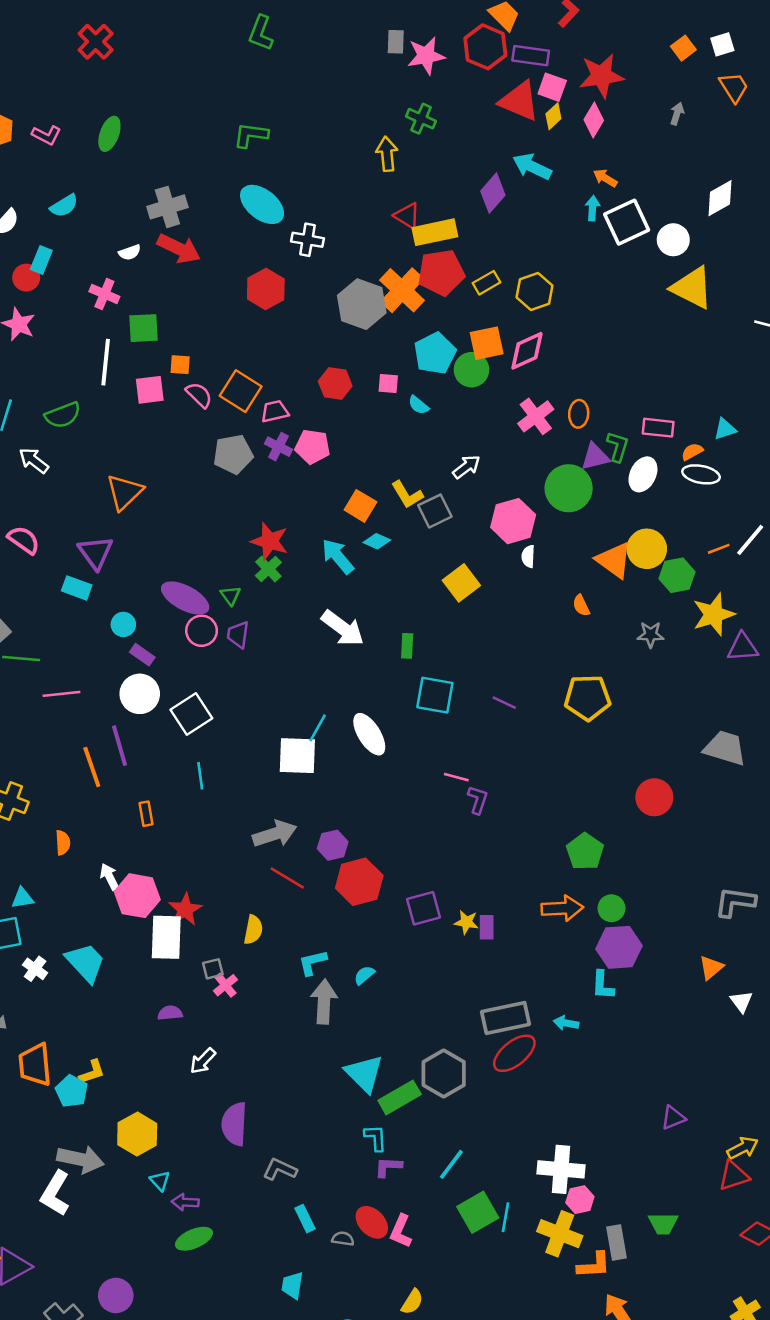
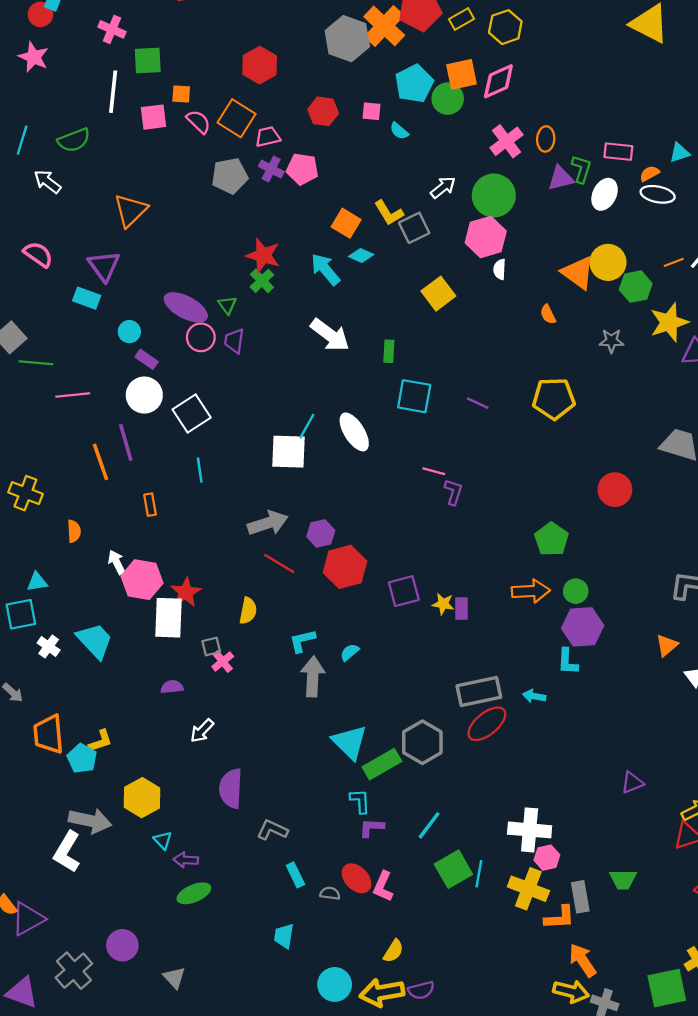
red hexagon: (266, 289) -> (260, 65), moved
green circle: (569, 488) -> (494, 195), moved

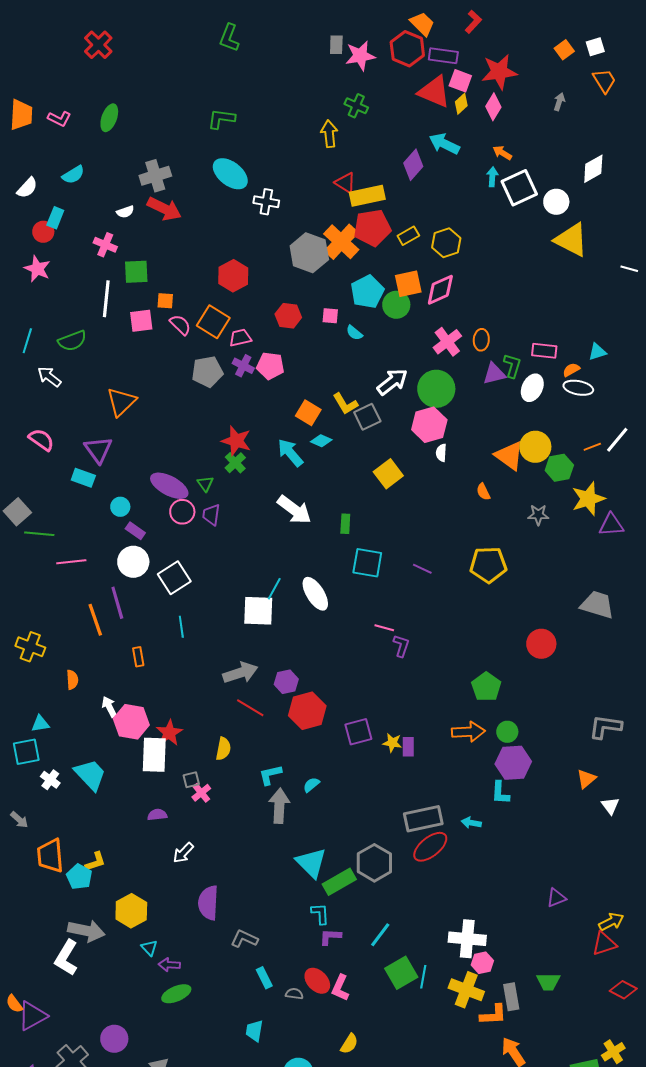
white arrow: (443, 187) -> (392, 382), size x1.4

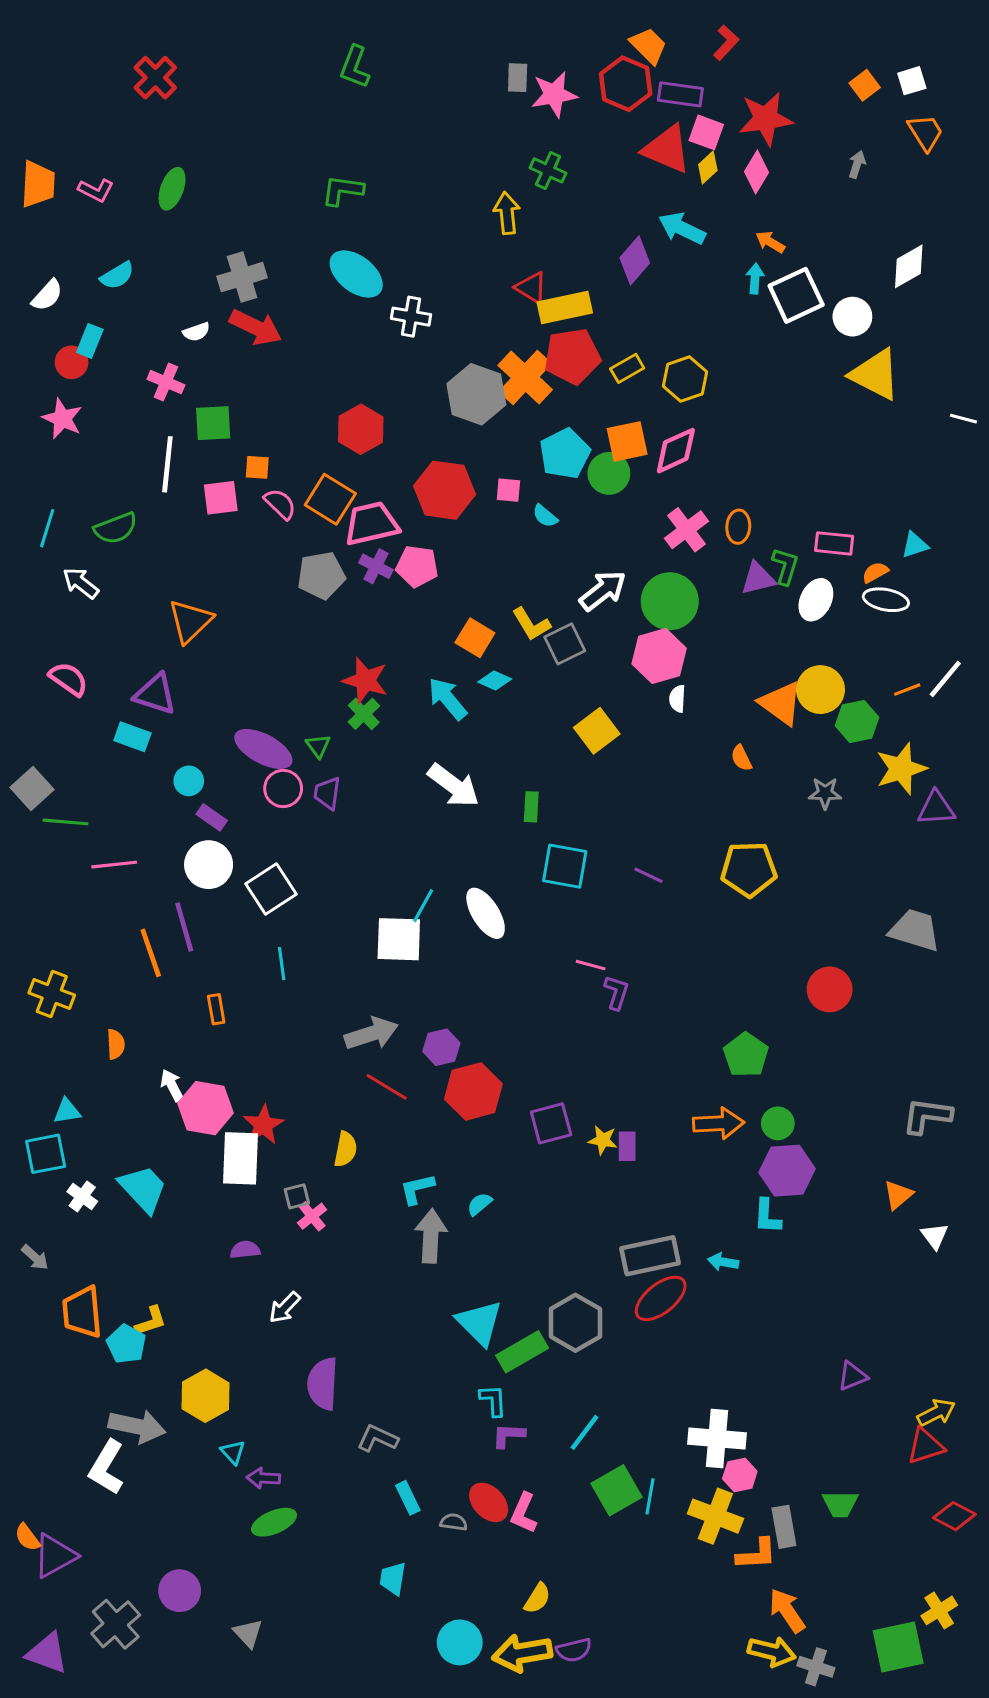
red hexagon: (288, 316) -> (444, 490), size x1.5
pink trapezoid: (240, 338) -> (371, 524), size x1.6
purple triangle: (98, 450) -> (155, 694), turned -36

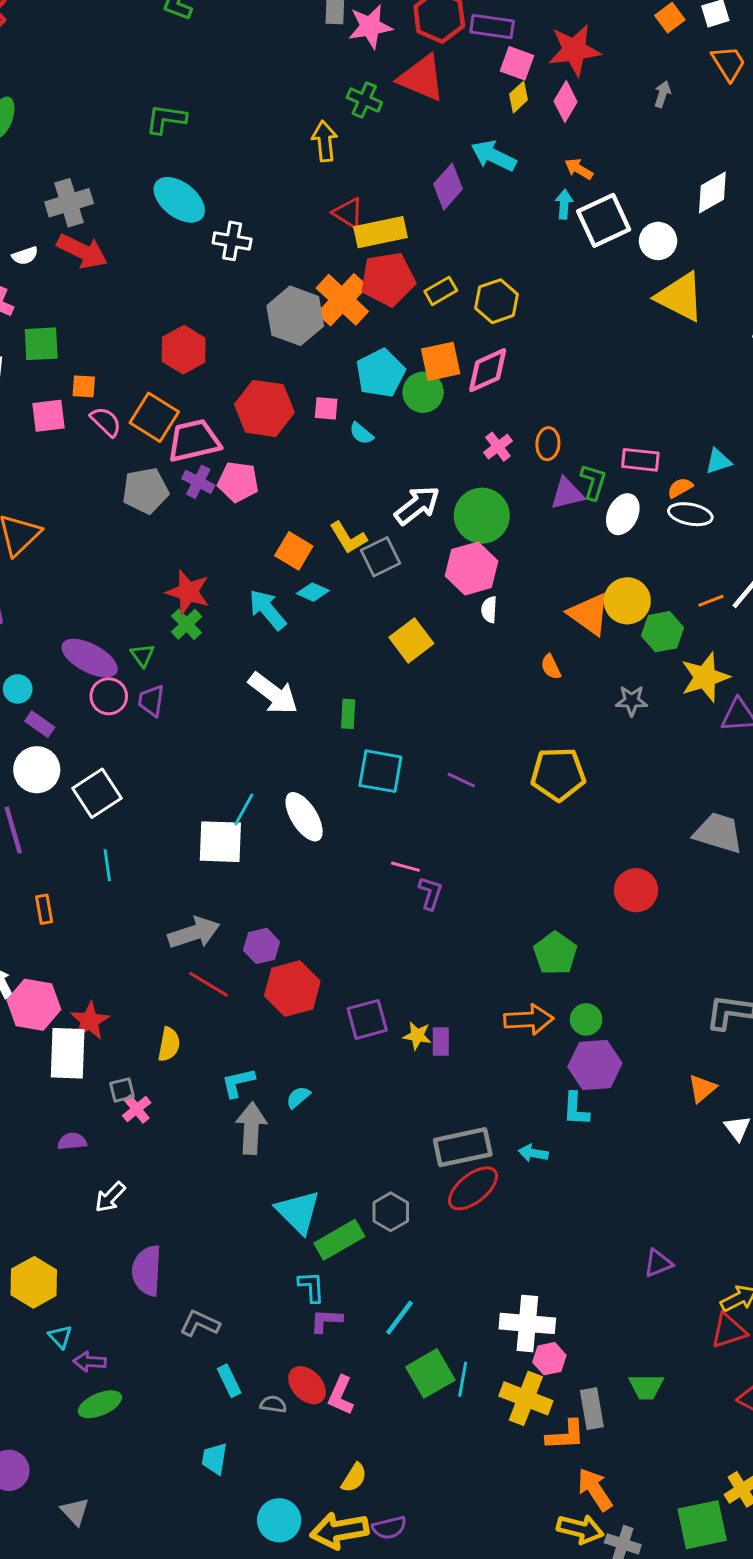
red triangle: (667, 149) -> (422, 78), moved
pink cross: (687, 530) -> (498, 447), size x0.7
gray hexagon: (575, 1323) -> (391, 1212), size x0.7

